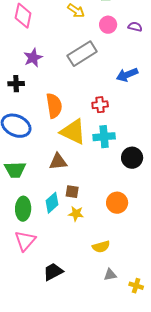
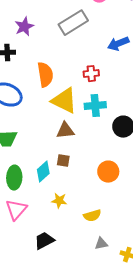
brown triangle: (58, 162) -> (65, 131), moved
yellow star: (76, 214) -> (59, 201), moved

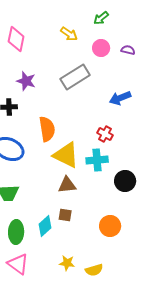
purple star: (24, 27) -> (26, 81), turned -30
red cross: (91, 74) -> (105, 134), moved, turned 35
yellow star: (59, 201) -> (67, 263), moved
pink triangle: (16, 210) -> (18, 264), turned -35

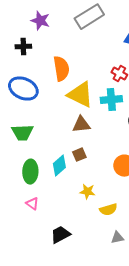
brown square: (65, 215) -> (79, 155), turned -32
yellow star: (67, 263) -> (87, 192), moved
pink triangle: (18, 264) -> (32, 204), size x0.6

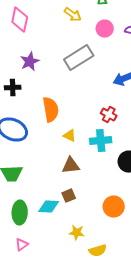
purple star: (40, 21) -> (30, 62), turned 30
yellow triangle: (80, 95) -> (70, 136), size x0.5
cyan diamond: (59, 166) -> (49, 207), turned 45
pink triangle: (32, 204) -> (22, 245), turned 48

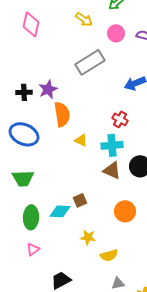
purple star: (30, 62) -> (48, 89), moved
brown triangle: (71, 166) -> (112, 170), moved, turned 30

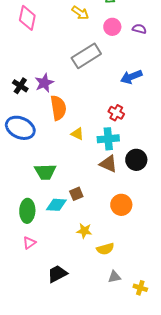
black cross: (24, 92) -> (20, 86), turned 35
green trapezoid: (23, 178) -> (45, 172), moved

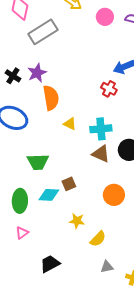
gray rectangle: (86, 56) -> (43, 32), moved
red cross: (116, 113) -> (109, 89), moved
yellow semicircle: (105, 249) -> (98, 239), turned -30

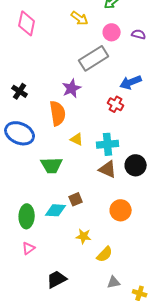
gray rectangle: (43, 32) -> (94, 58), moved
purple star: (37, 73) -> (72, 88), moved
green trapezoid: (38, 162) -> (52, 165), moved

